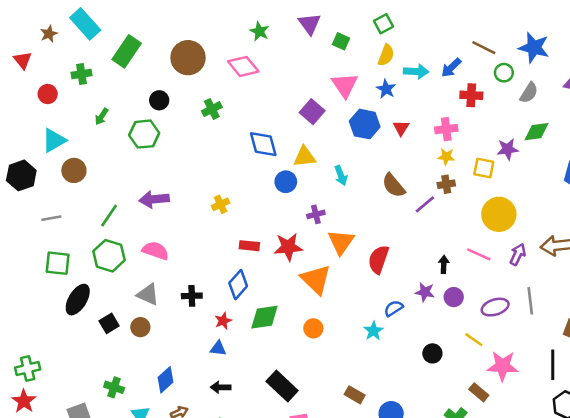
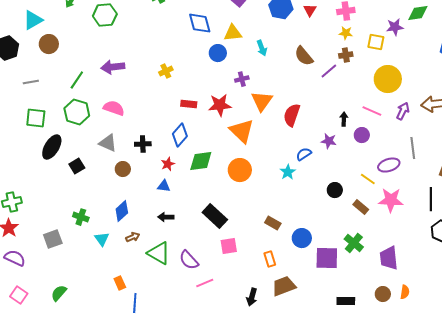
purple circle: (454, 297) -> (362, 135), moved
purple ellipse: (495, 307) -> (389, 165), moved
brown circle: (140, 327) -> (123, 169), moved
orange circle: (313, 328) -> (240, 170), size x1.5
brown rectangle: (479, 392) -> (361, 207), moved

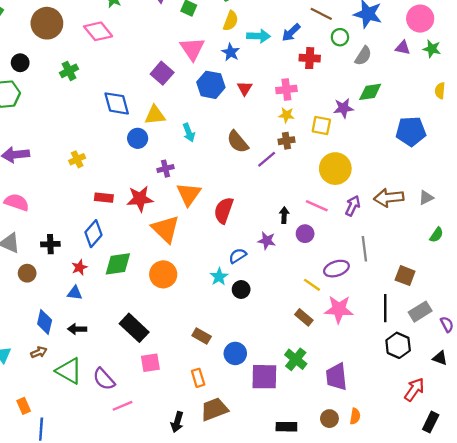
black circle: (335, 190) -> (241, 289), moved
blue diamond: (122, 211) -> (45, 322), moved, turned -35

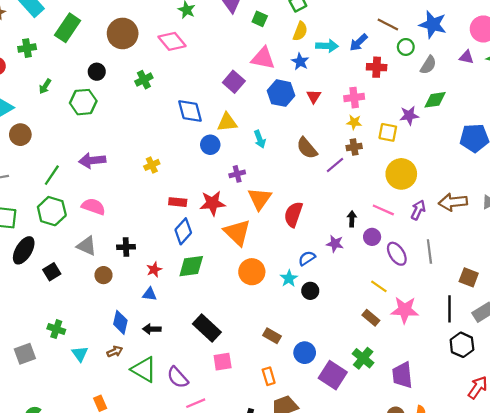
pink triangle: (192, 49) -> (263, 58), turned -45
blue diamond: (93, 234) -> (183, 231), moved
purple ellipse: (336, 269) -> (397, 254), moved, turned 75
orange circle: (163, 274) -> (252, 272), moved
purple square: (264, 377) -> (333, 375), turned 32

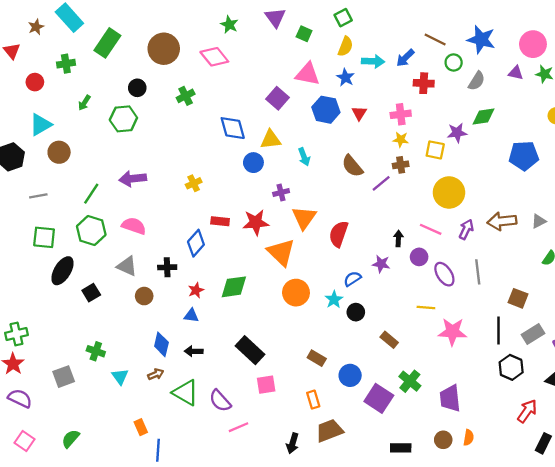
blue diamond: (183, 231) -> (196, 243), moved
yellow line: (379, 286) -> (426, 308), turned -30
brown rectangle: (371, 318) -> (389, 340), moved

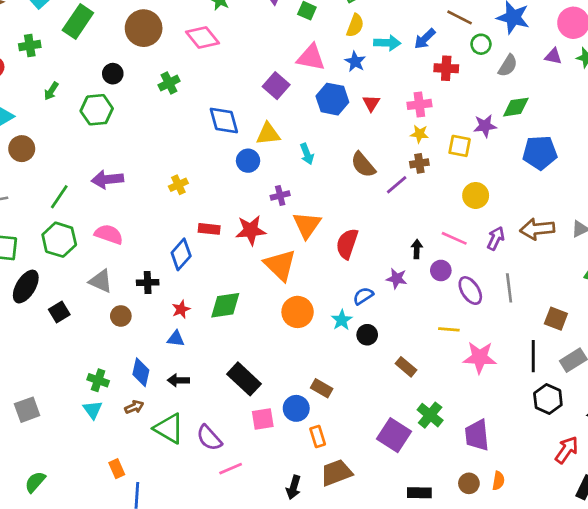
blue pentagon: (524, 156) -> (540, 153), moved
yellow circle: (449, 192) -> (476, 195), size x0.7
green cross: (96, 351) -> (98, 380), moved
blue circle: (350, 375) -> (296, 408), moved

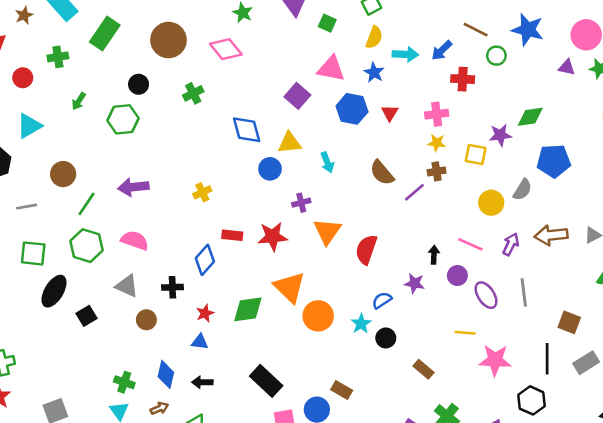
gray semicircle: (508, 66) -> (522, 190), moved
brown circle: (22, 149) -> (63, 174), moved
orange triangle: (280, 265) -> (290, 287), moved
black hexagon: (548, 399) -> (532, 400), moved

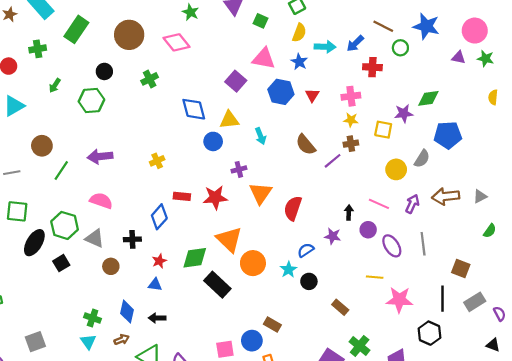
green hexagon: (87, 246) -> (65, 225), moved
black rectangle: (266, 381) -> (217, 285), moved

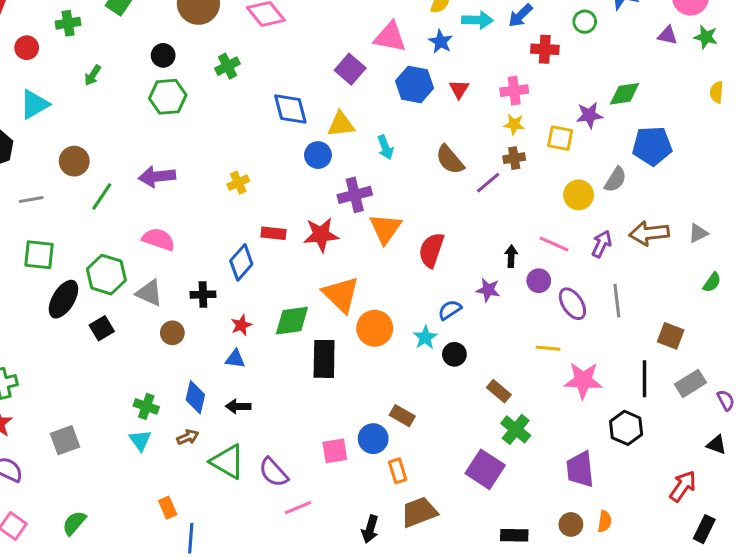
green hexagon: (91, 101) -> (168, 97), moved
purple cross: (239, 169) -> (355, 195), size x1.5
black rectangle: (217, 285) -> (324, 359), turned 48
green cross: (360, 346) -> (516, 429), moved

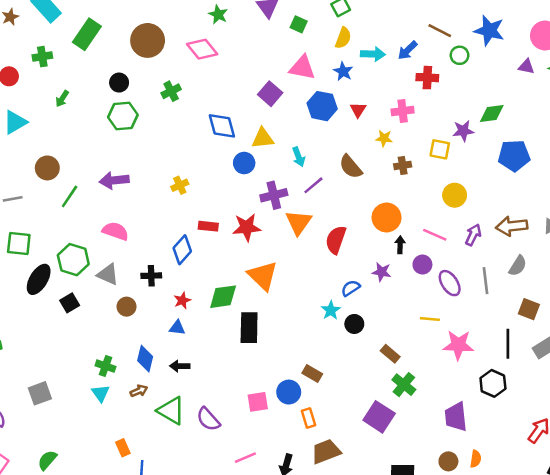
yellow star: (514, 124) -> (384, 138), moved
gray semicircle: (615, 180) -> (518, 266), moved
purple line: (488, 183) -> (313, 185), moved
orange circle: (375, 328) -> (387, 217), moved
pink line: (298, 508) -> (245, 458), moved

